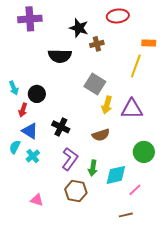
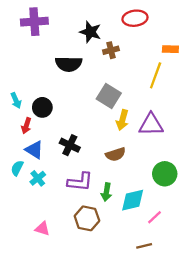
purple L-shape: (70, 159) -> (80, 182), turned 60

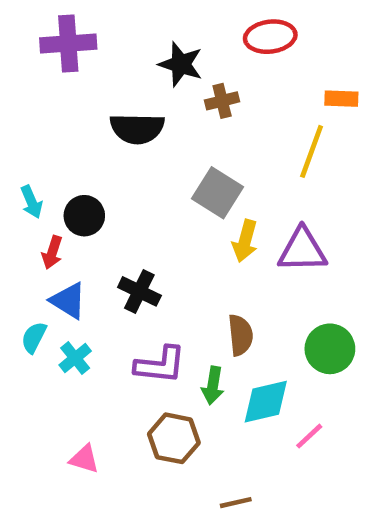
brown semicircle: (116, 154) -> (240, 335), moved, turned -78
brown line: (144, 246) -> (236, 503), moved

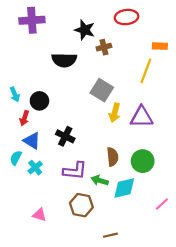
green circle: (330, 349) -> (143, 161), moved
green arrow: (213, 386) -> (100, 180), turned 98
pink line: (309, 436) -> (162, 204), moved

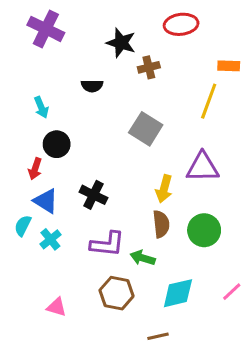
purple cross: (32, 20) -> (46, 29), turned 30
black semicircle: (64, 60) -> (92, 86), size x0.6
cyan arrow: (15, 94) -> (41, 107), moved
yellow arrow: (115, 113) -> (164, 189), moved
cyan diamond: (124, 188) -> (178, 293), moved

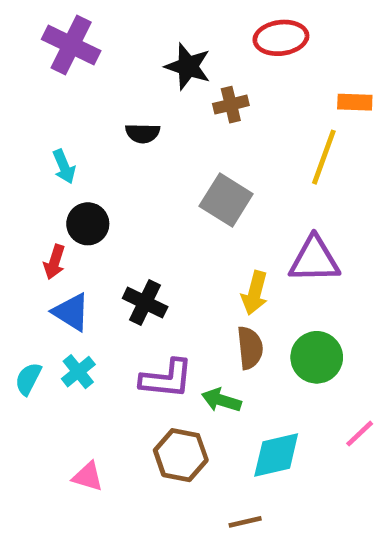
cyan semicircle: (23, 226) -> (28, 379), moved
pink line: (232, 292) -> (360, 434), moved

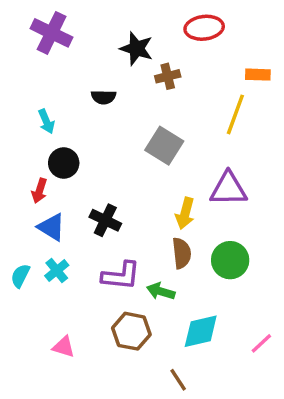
pink line: (360, 434) -> (261, 343), moved
brown line: (245, 522) -> (178, 380), turned 70

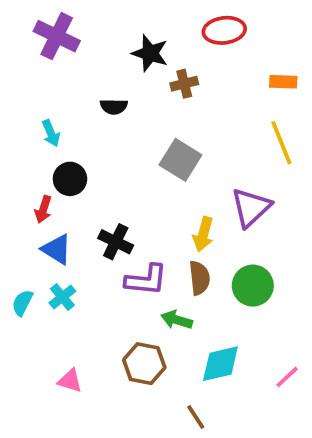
yellow line: (235, 114) -> (281, 143), moved, turned -42
purple triangle: (228, 189) -> (251, 207), turned -42
purple L-shape: (121, 276) -> (146, 280), moved

